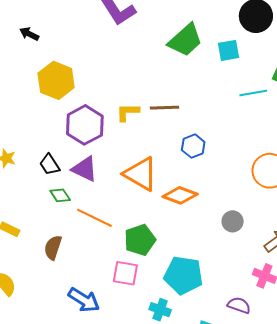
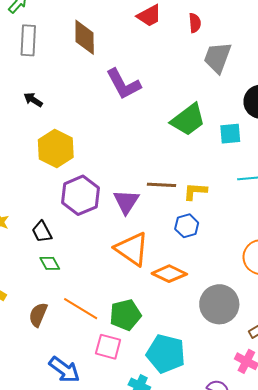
yellow L-shape: (128, 112) -> (195, 191), moved
purple triangle: (85, 169) -> (126, 202), moved, turned 32
orange line: (94, 218) -> (81, 309), moved
gray circle: (233, 221) -> (219, 304), size x1.8

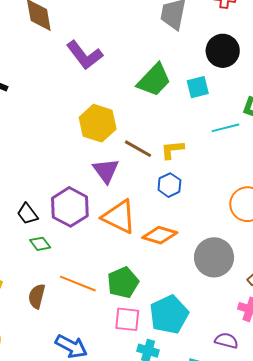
yellow hexagon: (56, 149) -> (98, 123), moved
brown line: (161, 185) -> (138, 149), turned 36
purple hexagon: (81, 195) -> (70, 207), moved
pink square: (108, 347) -> (127, 319), moved
cyan pentagon: (166, 354) -> (169, 315), turned -30

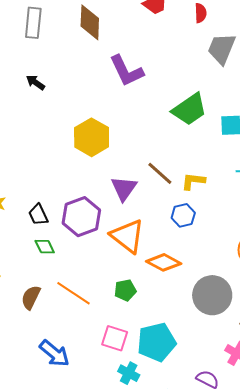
yellow hexagon: (98, 123) -> (92, 137), moved
green pentagon: (123, 283) -> (125, 290), moved, size x0.7

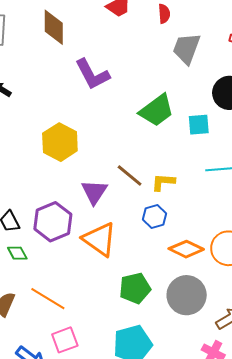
orange diamond: (164, 262) -> (186, 249), moved
green pentagon: (125, 290) -> (135, 288), moved, size x1.4
pink square: (115, 338) -> (65, 340), moved, turned -36

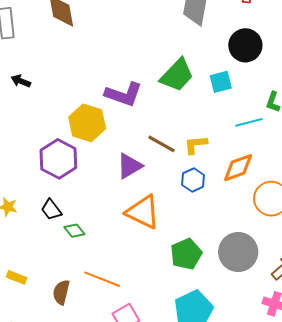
purple L-shape: (92, 74) -> (124, 94), moved, turned -33
purple triangle: (94, 192) -> (129, 166), turned 36
purple hexagon: (53, 222) -> (58, 159), moved
orange diamond: (186, 249) -> (238, 168), moved, turned -36
green diamond: (17, 253) -> (74, 231), moved

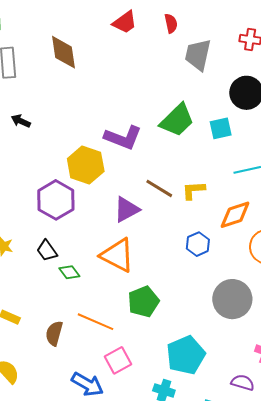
blue hexagon: (193, 180) -> (198, 244), moved
orange triangle: (143, 212) -> (117, 255), moved
green pentagon: (186, 254) -> (143, 302), moved

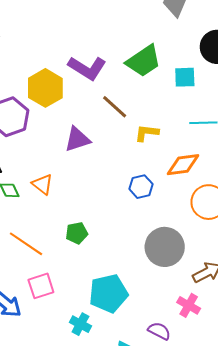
brown line: (159, 188) -> (115, 107), moved
orange triangle: (117, 255) -> (42, 184), moved, size x0.6
green pentagon: (143, 302) -> (77, 233), size x0.7

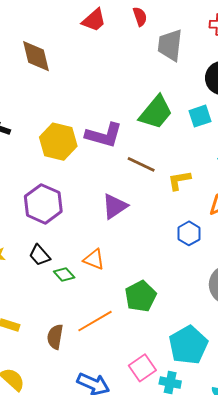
yellow hexagon: (45, 88) -> (58, 142), moved
green pentagon: (77, 233) -> (141, 296), size x1.4
orange line: (26, 244) -> (95, 321), turned -48
pink square: (41, 286) -> (142, 368), moved

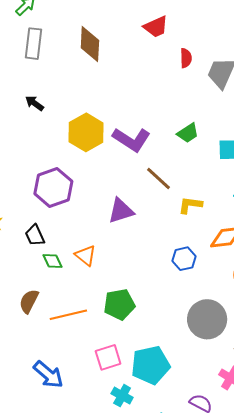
red semicircle: (140, 17) -> (186, 58), moved
green trapezoid: (156, 112) -> (188, 133), size x0.6
brown semicircle: (55, 337) -> (29, 301), moved
pink square: (142, 368) -> (108, 357), moved

